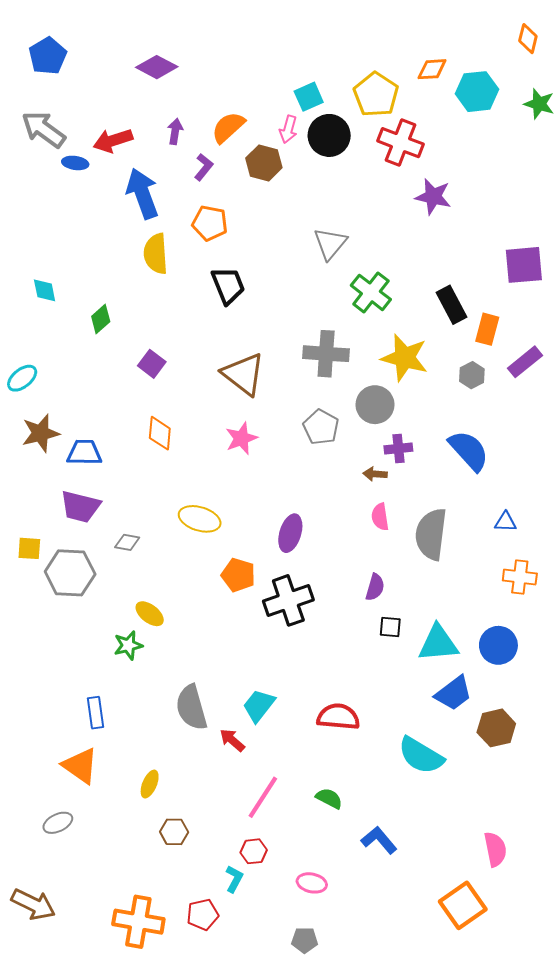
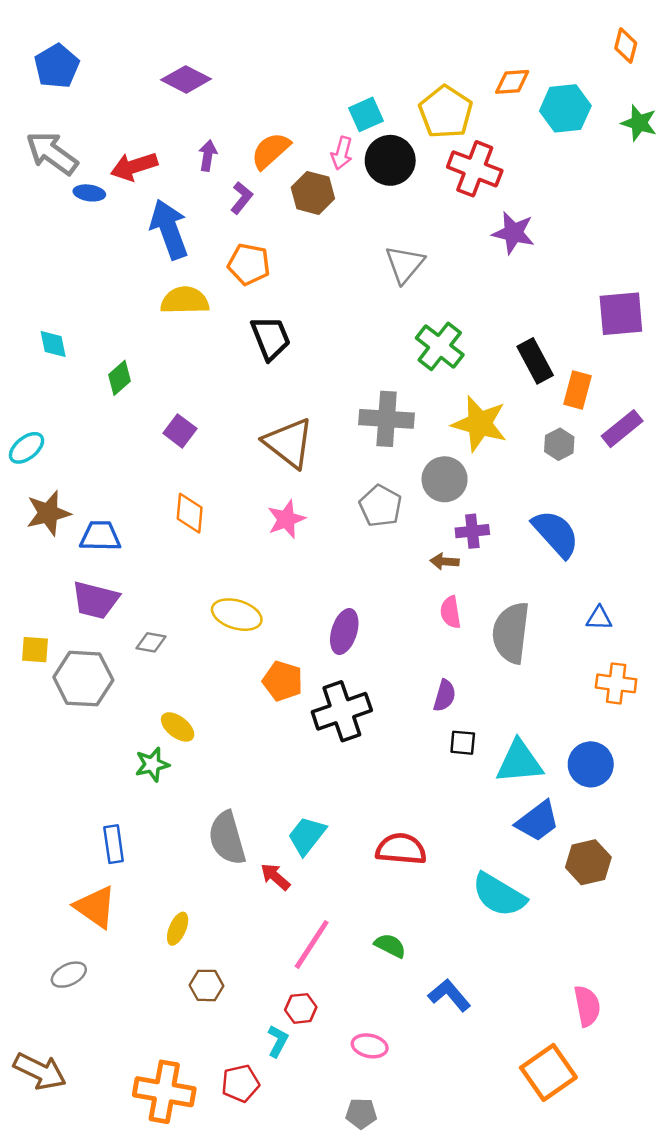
gray triangle: (330, 244) -> (405, 264), moved
yellow semicircle: (156, 254) -> (185, 300), turned 93

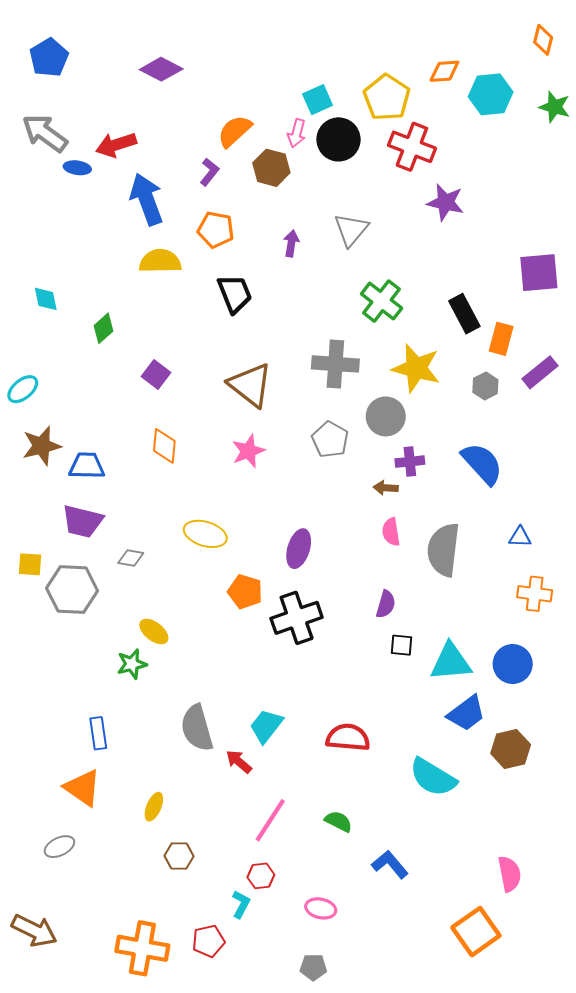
purple arrow: (208, 156) -> (291, 243), moved

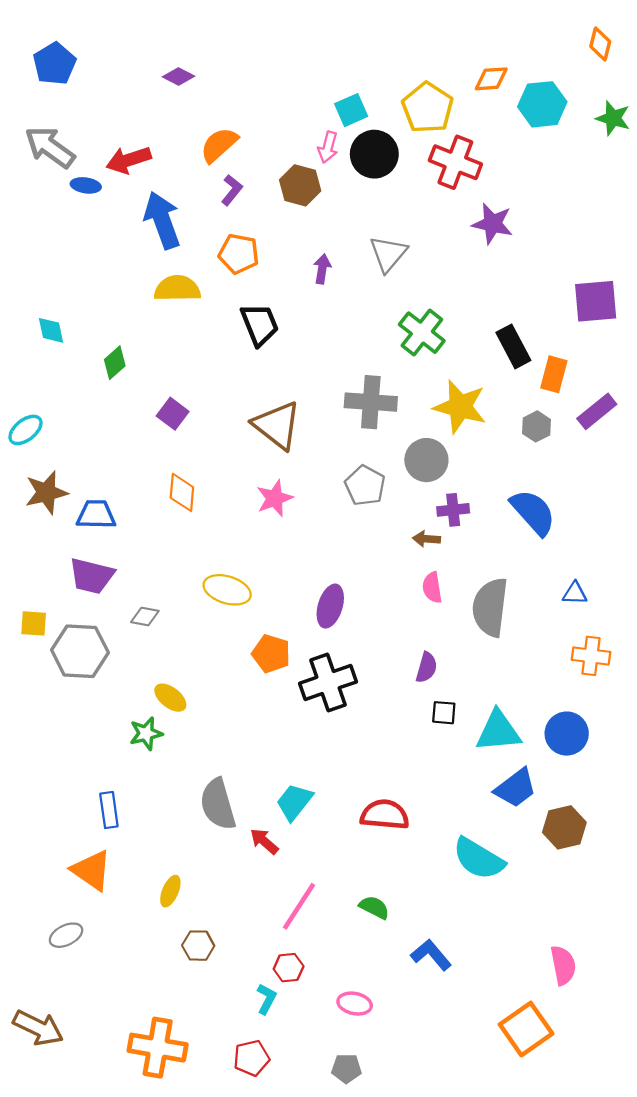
purple diamond: (161, 69) -> (178, 76), size x0.7
orange semicircle: (235, 131) -> (219, 145), moved
red pentagon: (208, 941) -> (251, 1058), moved

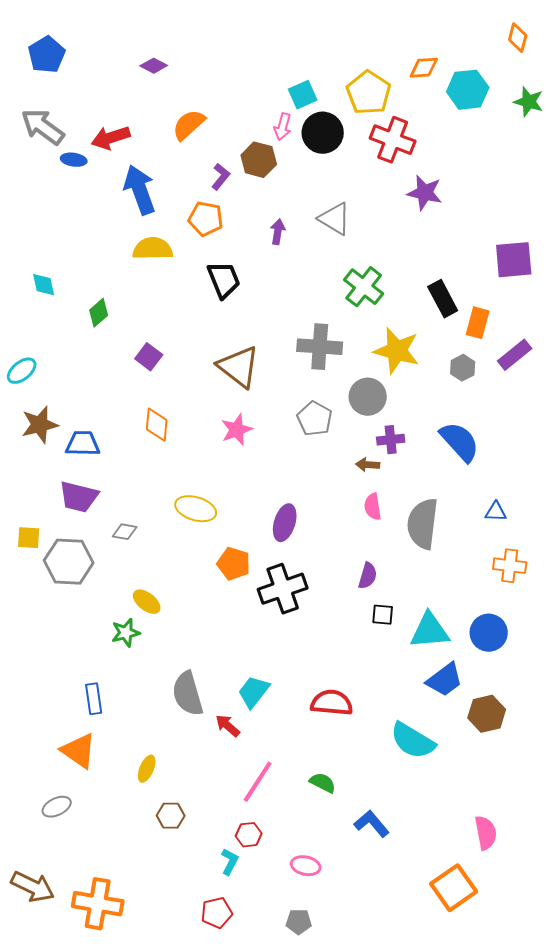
purple L-shape: (232, 190) -> (221, 177), moved
gray triangle: (388, 254) -> (335, 219), turned -39
orange cross: (158, 1048) -> (98, 904), moved

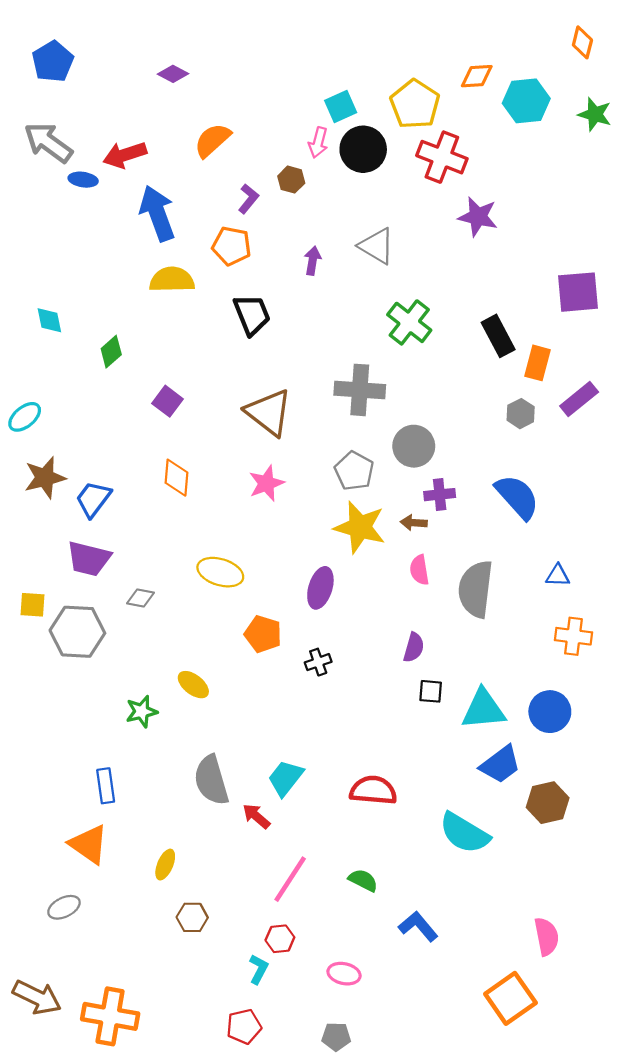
brown hexagon: (259, 160) -> (291, 180), size x0.7
yellow star: (397, 351) -> (360, 527), moved
blue trapezoid: (83, 444) -> (93, 499), turned -54
black cross: (283, 589) -> (318, 662), size x0.5
yellow ellipse: (147, 602) -> (193, 685), moved

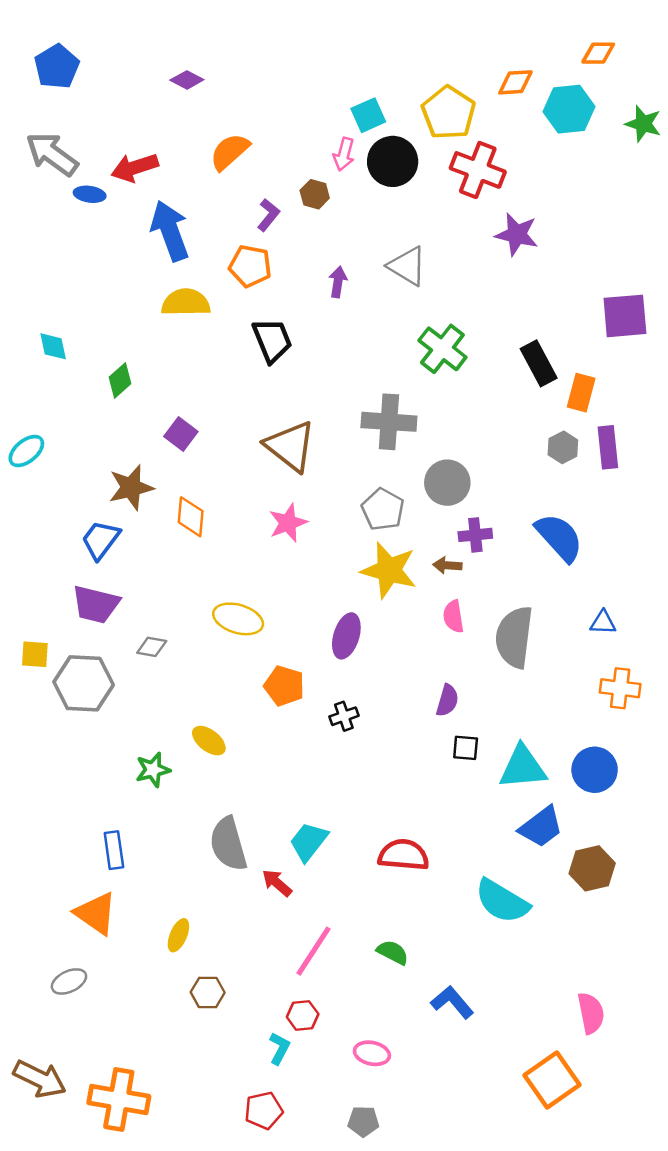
orange diamond: (582, 42) -> (598, 53), moved, turned 76
purple rectangle: (579, 399) -> (608, 447), moved, turned -57
brown star: (45, 478) -> (131, 487), moved

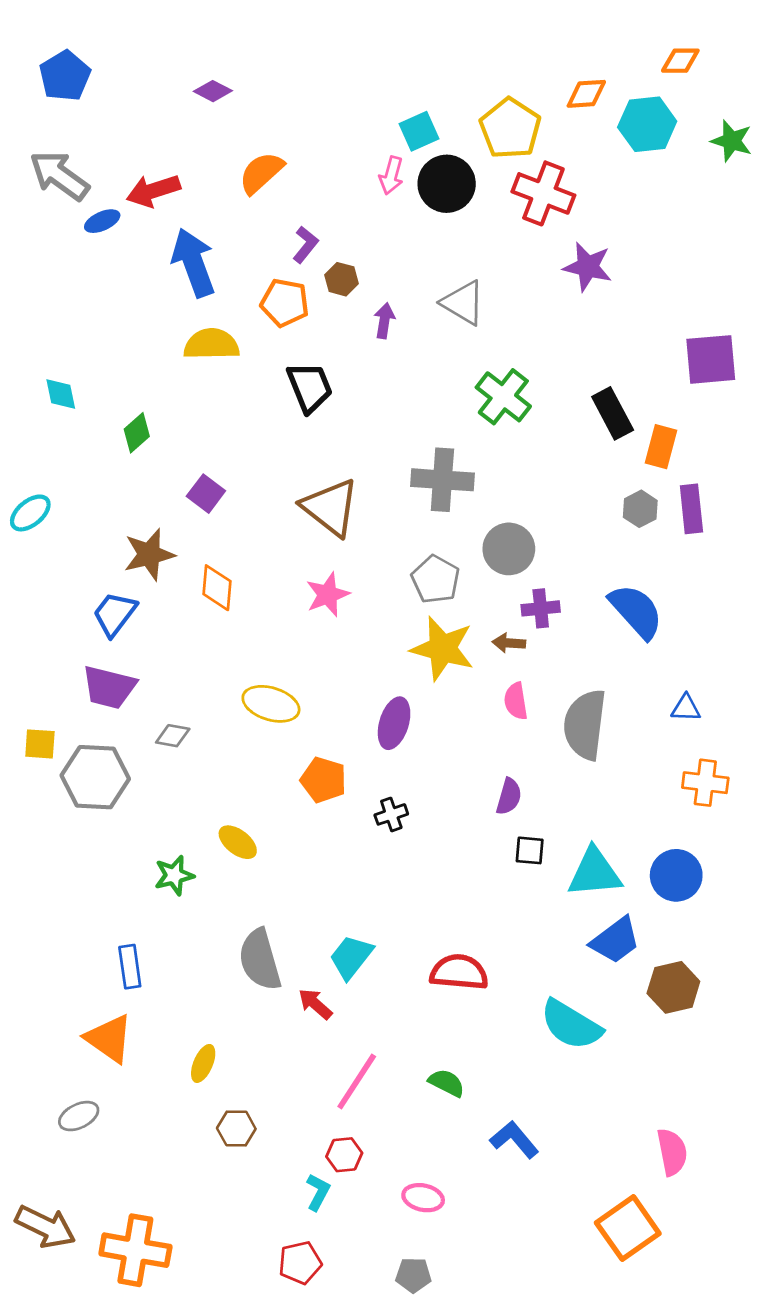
blue ellipse: (90, 194) -> (102, 221), turned -32
brown hexagon: (315, 194) -> (341, 279), moved

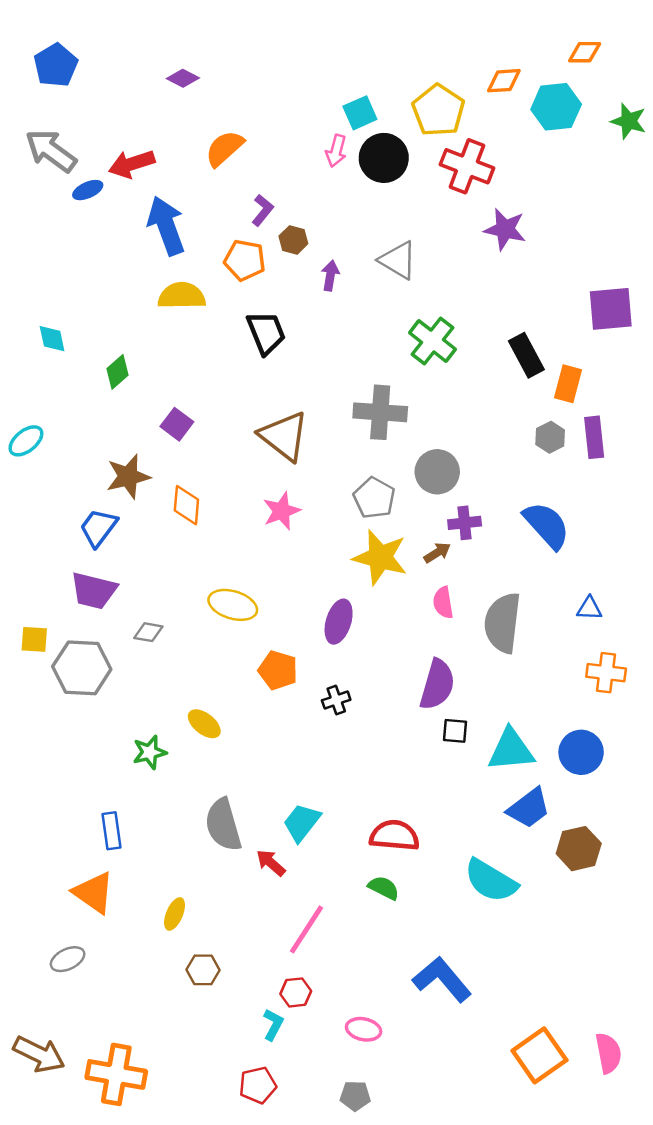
brown arrow: (509, 643) -> (437, 553), turned 144
purple semicircle: (509, 797) -> (437, 685), size x1.6
green semicircle: (447, 1083) -> (384, 888), moved
blue L-shape: (514, 1140) -> (442, 979), size x1.4
pink semicircle: (672, 1152) -> (608, 1053), moved

